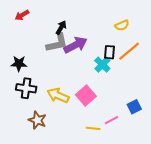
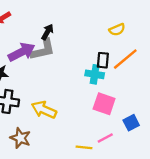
purple arrow: (76, 45) -> (22, 52), moved
cyan cross: (102, 65) -> (95, 74), turned -35
pink square: (86, 95) -> (104, 104), moved, turned -30

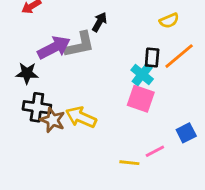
black arrow: (48, 32) -> (99, 22), moved
cyan cross: (95, 74) -> (142, 75), turned 30
pink square: (104, 104) -> (141, 99), moved
brown star: (20, 138) -> (53, 120), moved

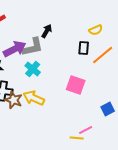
black rectangle: (152, 58) -> (84, 48), moved
cyan cross: (142, 75) -> (33, 69), moved
pink line: (155, 151) -> (86, 130), moved
yellow line: (129, 163) -> (77, 138), moved

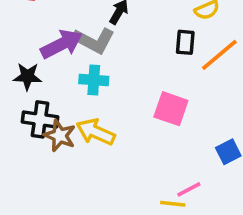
gray L-shape: (33, 47) -> (94, 41), turned 40
cyan cross: (33, 69) -> (94, 80), turned -35

